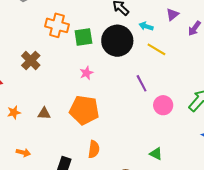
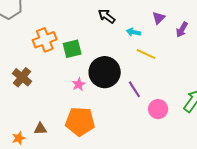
orange cross: (57, 25) -> (45, 40), turned -30
black circle: (117, 41) -> (105, 72), moved
orange star: (14, 112) -> (19, 138), moved

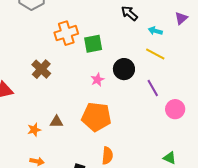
yellow line: (146, 54) -> (155, 54), moved
black circle: (105, 72) -> (124, 69), size x0.7

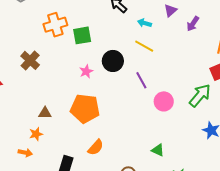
orange star: (34, 130) -> (36, 134), moved
orange semicircle: (107, 156) -> (96, 147), turned 36

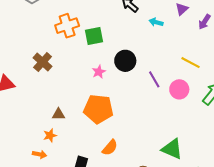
yellow line: (144, 46) -> (191, 63), moved
pink circle: (164, 101) -> (179, 89), moved
green triangle: (158, 150) -> (172, 149), size x1.6

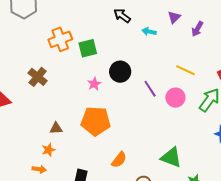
orange semicircle: (110, 148) -> (119, 160), moved

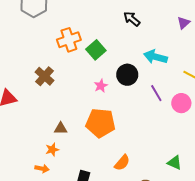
cyan arrow: (149, 32) -> (155, 57), moved, size x1.6
green square: (88, 48) -> (96, 50), turned -30
green triangle: (171, 157) -> (174, 163), size x0.7

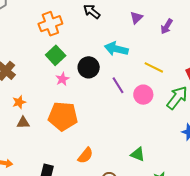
purple triangle: (184, 23) -> (136, 18), moved
orange cross: (69, 40) -> (50, 24), moved
green square: (96, 50) -> (56, 55), moved
orange star: (52, 150) -> (19, 102), moved

